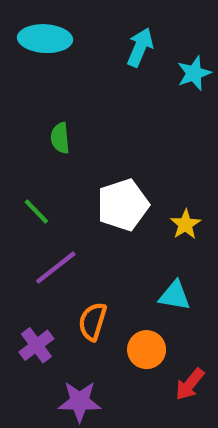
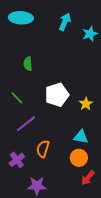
orange circle: (147, 350) -> (79, 158), moved

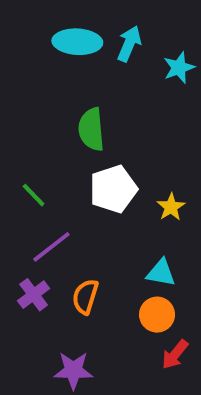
cyan ellipse: (21, 18) -> (77, 42), moved
green semicircle: (28, 64) -> (91, 129), moved, size x1.5
purple cross: (17, 160) -> (34, 295), moved

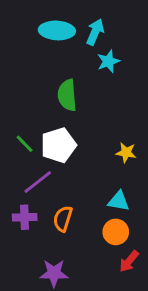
cyan star: (179, 68) -> (108, 61), moved
white pentagon: (113, 189) -> (58, 145), moved
yellow star: (171, 207) -> (126, 153), turned -30
purple cross: (34, 295) -> (25, 217), turned 35

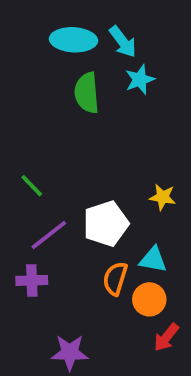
cyan arrow: (95, 32) -> (123, 42), turned 120
green semicircle: (67, 95) -> (87, 93), moved
white pentagon: (58, 145) -> (106, 224), moved
orange semicircle: (63, 219) -> (115, 279), moved

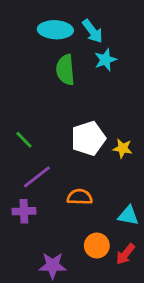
white pentagon: (106, 224) -> (88, 138), moved
cyan triangle: (153, 260) -> (128, 216), moved
orange semicircle: (115, 279) -> (80, 197), moved, turned 75
orange circle: (149, 299) -> (97, 246), moved

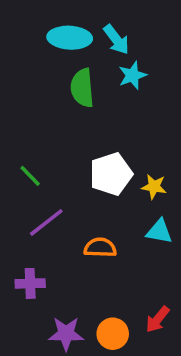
purple cross: (24, 211) -> (30, 283), moved
cyan triangle: (128, 216) -> (159, 231), moved
orange circle: (97, 246) -> (113, 334), moved

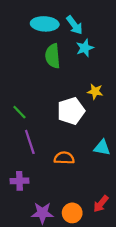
yellow star: (154, 187) -> (95, 91), moved
purple line: (46, 222) -> (30, 142), turned -70

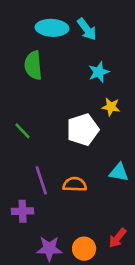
cyan star: (85, 48) -> (99, 72), moved
green semicircle: (53, 56) -> (33, 65), moved
purple line: (30, 142) -> (41, 180), moved

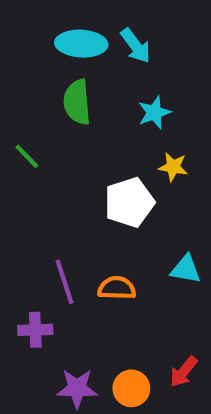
green semicircle: (33, 65) -> (77, 102), moved
green line: (23, 131) -> (27, 156), moved

